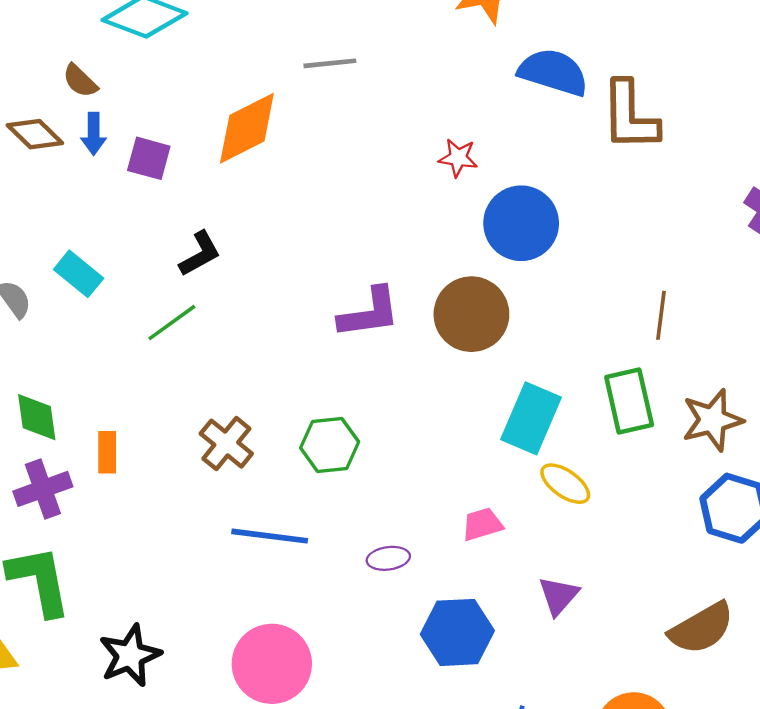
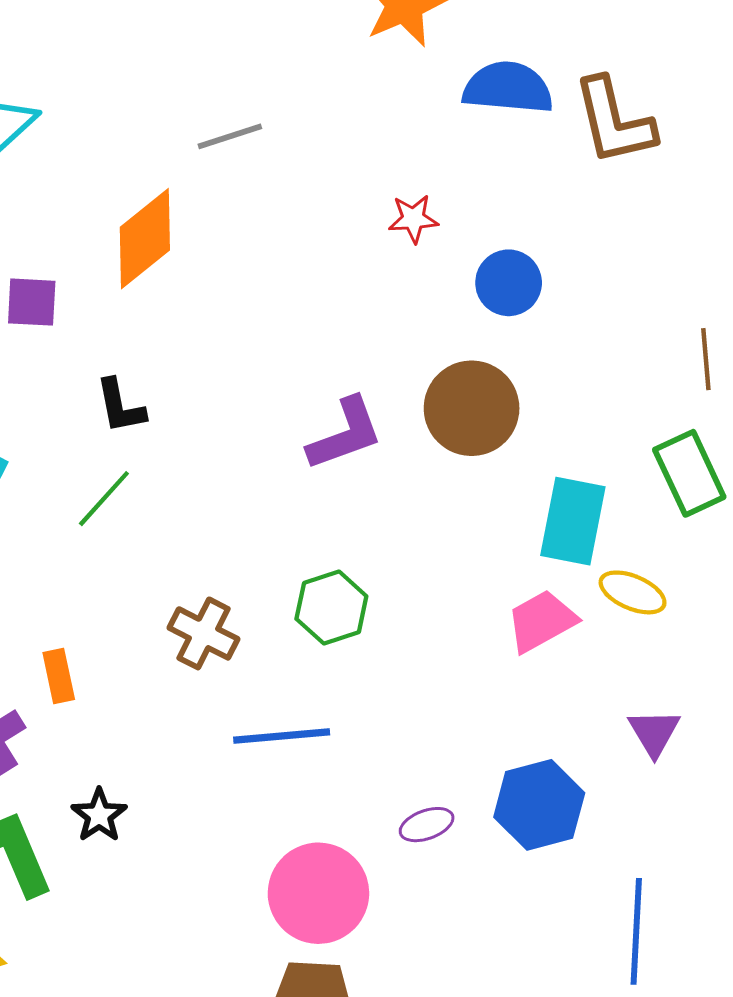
blue circle: (521, 223) -> (509, 283), size x0.7
black L-shape: (200, 254) -> (120, 406), turned 120
pink trapezoid: (482, 524) -> (541, 621), moved, size x1.4
purple ellipse: (388, 558) -> (427, 825), moved
black star: (130, 656) -> (99, 815), moved, size x0.7

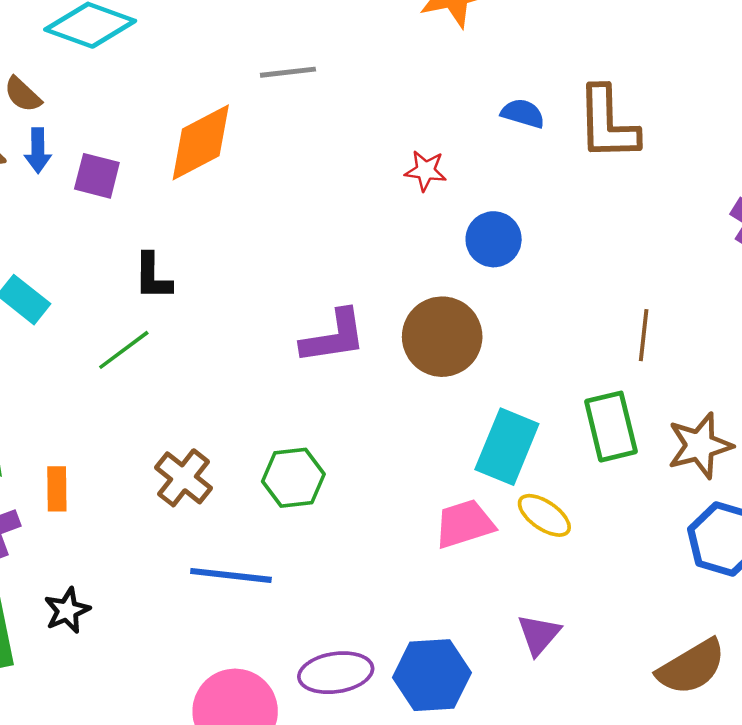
blue semicircle: (508, 88) -> (523, 113), moved, size x0.6
purple ellipse: (427, 825) -> (336, 673), size x1.6

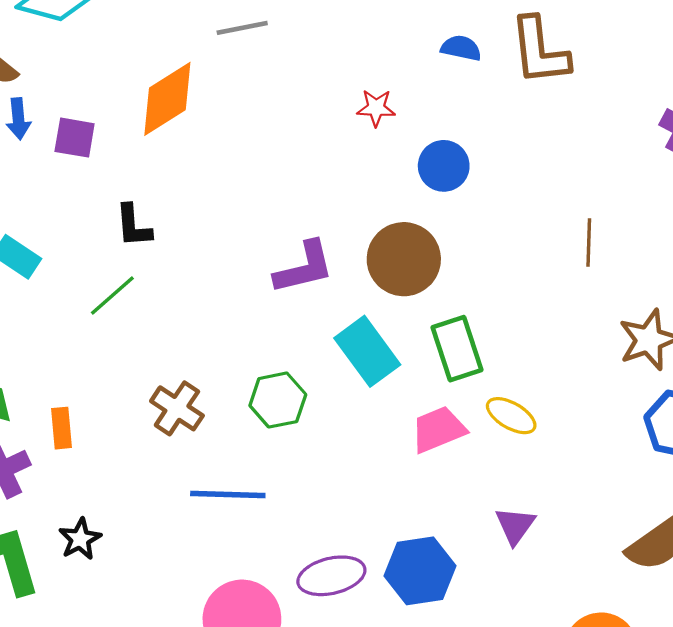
green rectangle: (611, 427) -> (457, 349), moved
cyan rectangle: (507, 447) -> (367, 351), moved, turned -54

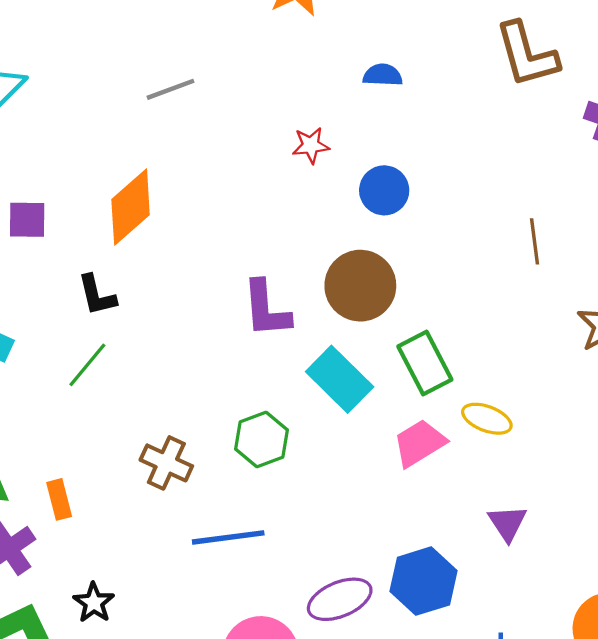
brown L-shape: (540, 51) -> (527, 55), moved
orange diamond: (167, 99) -> (131, 207), moved
purple L-shape: (304, 268) -> (266, 309), turned 108

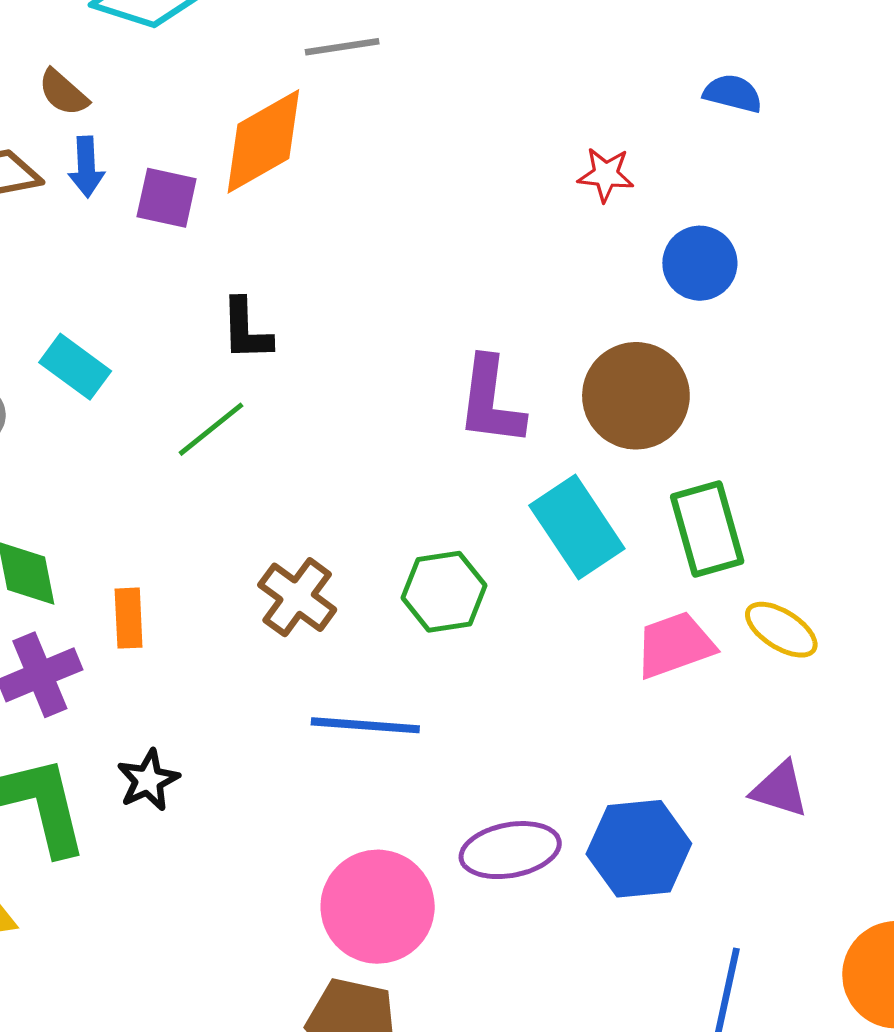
gray line: (171, 89) -> (342, 47), moved
orange diamond: (131, 207) -> (263, 141), moved
purple triangle: (507, 523) -> (780, 789), turned -51

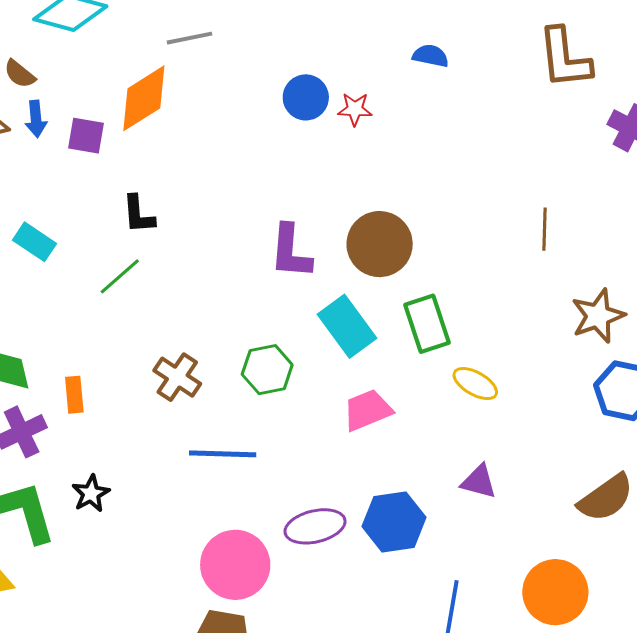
blue circle: (700, 263) -> (306, 97), moved
pink trapezoid: (675, 645) -> (367, 410), moved

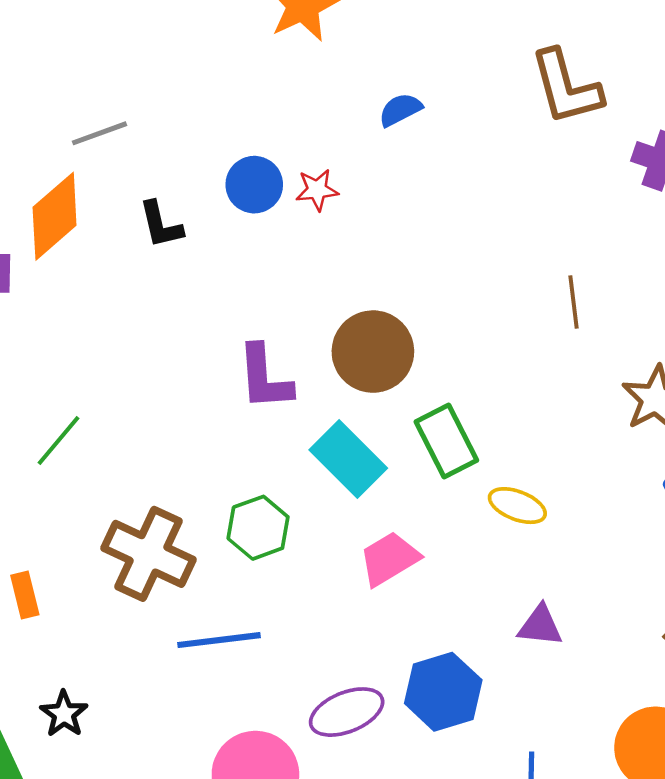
blue semicircle: (431, 56) -> (400, 110), turned -30
black L-shape: (138, 214) -> (161, 225), moved
brown cross: (177, 377) -> (148, 554), size x1.5

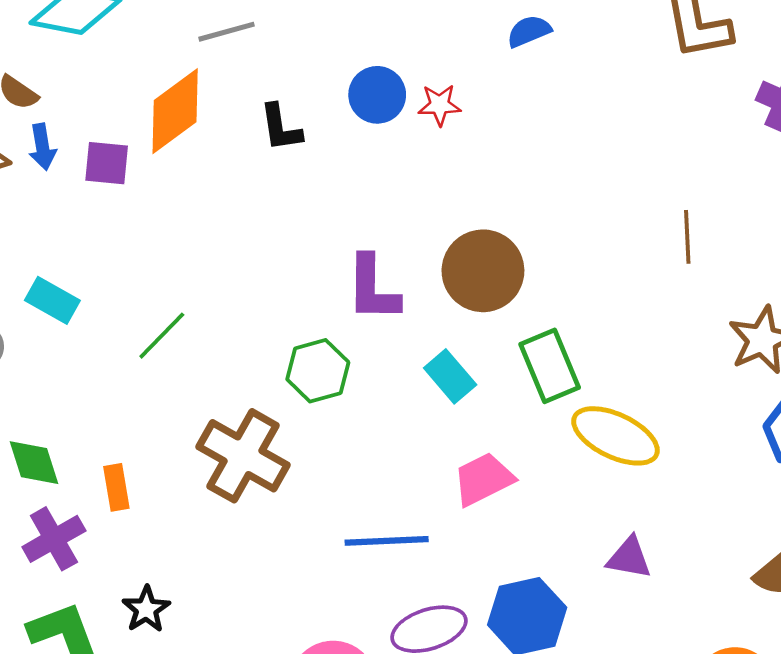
cyan rectangle: (348, 459) -> (450, 376), size x0.7
yellow ellipse: (517, 506) -> (615, 436), size x1.5
green hexagon: (258, 528) -> (318, 371), moved
blue line: (219, 640) -> (387, 541), moved

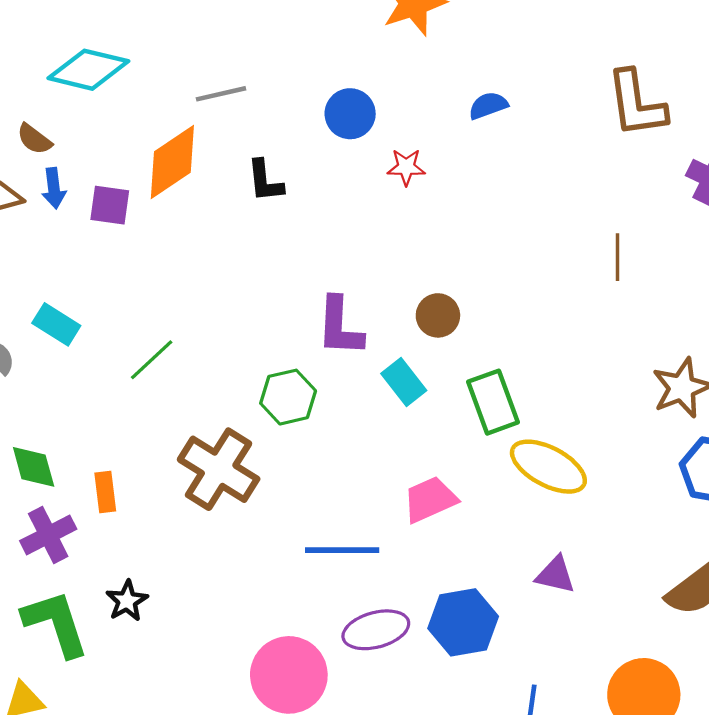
blue circle: (377, 95) -> (350, 114), moved
brown line: (687, 237) -> (617, 257), moved
brown circle: (483, 271) -> (438, 315), size x0.6
cyan rectangle: (450, 376) -> (404, 382), moved

